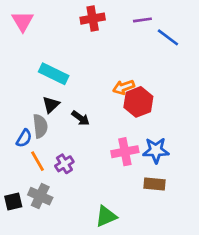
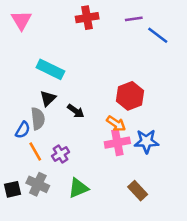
orange arrow: (124, 87) -> (116, 124), moved, turned -126
brown rectangle: (155, 184) -> (138, 191), moved, turned 42
green triangle: (106, 216) -> (78, 188), moved

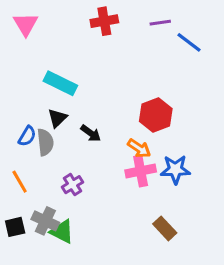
blue semicircle: (23, 130) -> (27, 136), moved
orange line: (35, 151) -> (20, 182), moved
green triangle: (78, 188) -> (62, 231), moved, turned 50

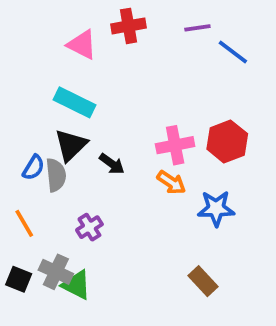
pink triangle: (26, 24) -> (82, 45), moved, turned -32
red hexagon: (156, 115) -> (227, 141), moved
black triangle: (57, 118) -> (71, 145), size x1.4
pink cross: (141, 171) -> (175, 145), moved
black square: (15, 227) -> (19, 279), turned 35

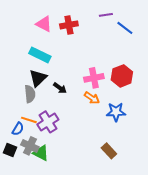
red cross: (129, 26) -> (69, 25), moved
blue semicircle: (34, 168) -> (18, 129), moved
orange line: (24, 223) -> (29, 120), moved, turned -42
purple cross: (89, 227) -> (48, 122), size x1.5

